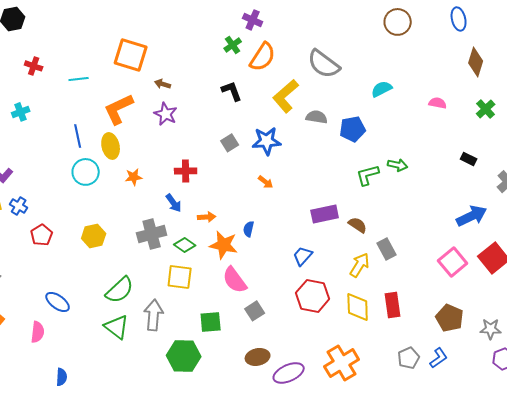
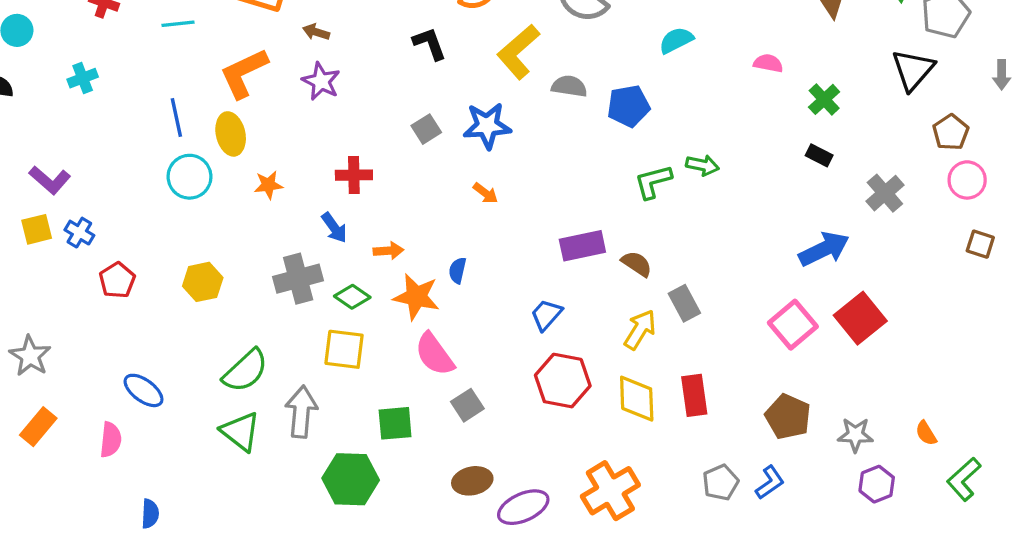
green cross: (486, 109) -> (824, 99), moved

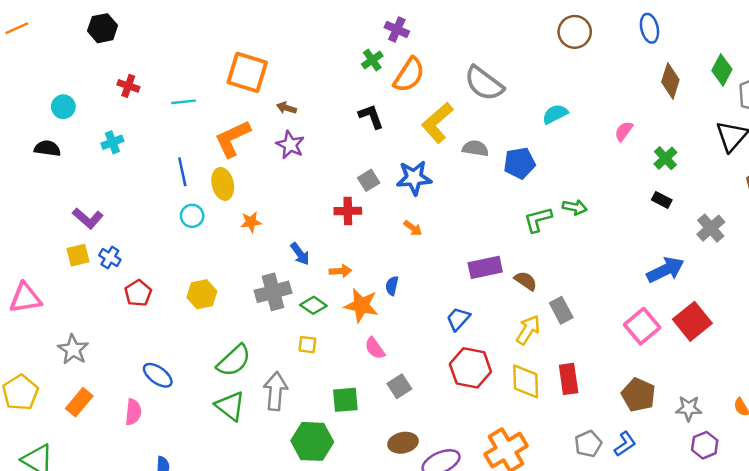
pink semicircle: (768, 63) -> (624, 131), turned -65
red cross: (354, 175) -> (348, 211), moved
cyan circle: (190, 177) -> (192, 216), size x0.7
yellow square: (344, 349) -> (307, 345), size x0.6
pink semicircle: (434, 354) -> (375, 348), size x0.7

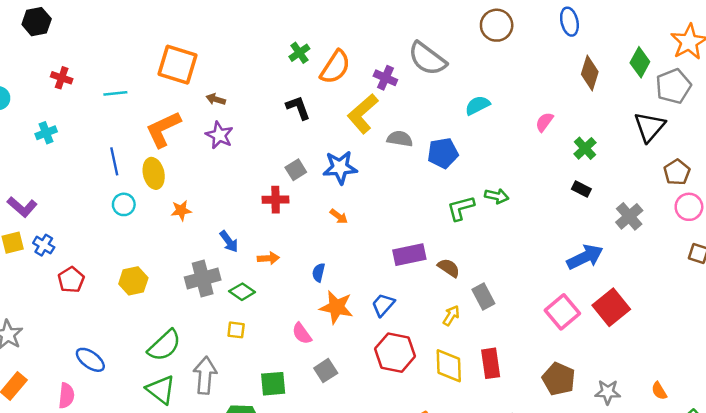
purple cross: (397, 29) -> (385, 78), moved
gray semicircle: (484, 83) -> (427, 59), moved
orange star: (361, 305) -> (336, 307), moved
yellow arrow: (528, 330) -> (451, 316), size x0.7

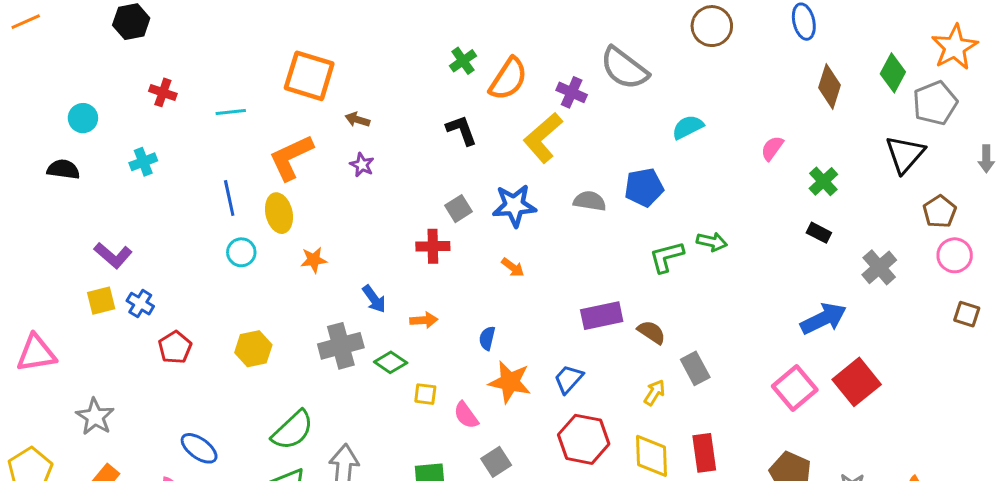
purple star: (219, 135) -> (362, 165), size x0.7
gray semicircle: (400, 139) -> (590, 201), moved
yellow square: (236, 330) -> (425, 394), moved

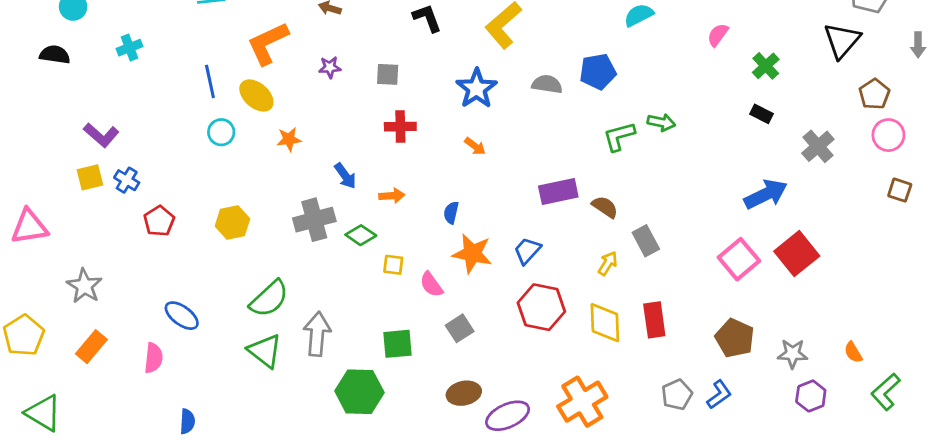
purple star: (362, 165) -> (330, 67), moved, turned -30
blue star: (514, 206) -> (477, 88), turned -30
gray square: (458, 209) -> (388, 74), moved, turned 35
yellow ellipse: (279, 213) -> (256, 96), turned -36

